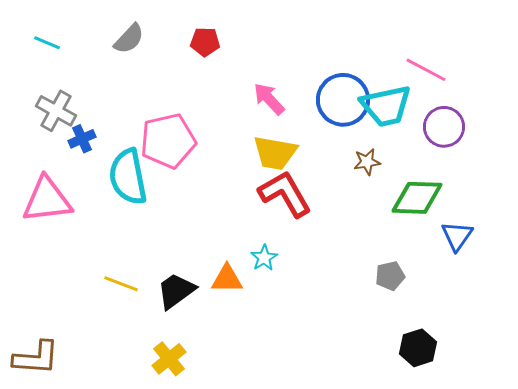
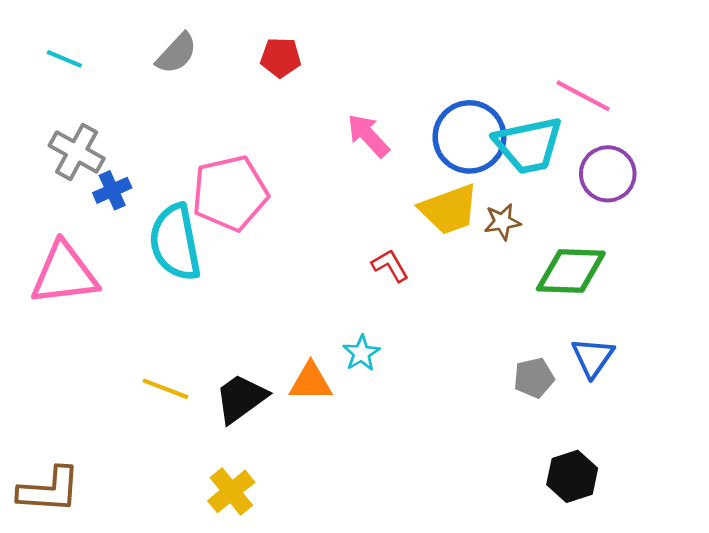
yellow trapezoid: (275, 153) -> (449, 209), moved, turned -30
red L-shape: (285, 194) -> (390, 266), size x0.5
blue triangle: (457, 236) -> (593, 357), moved

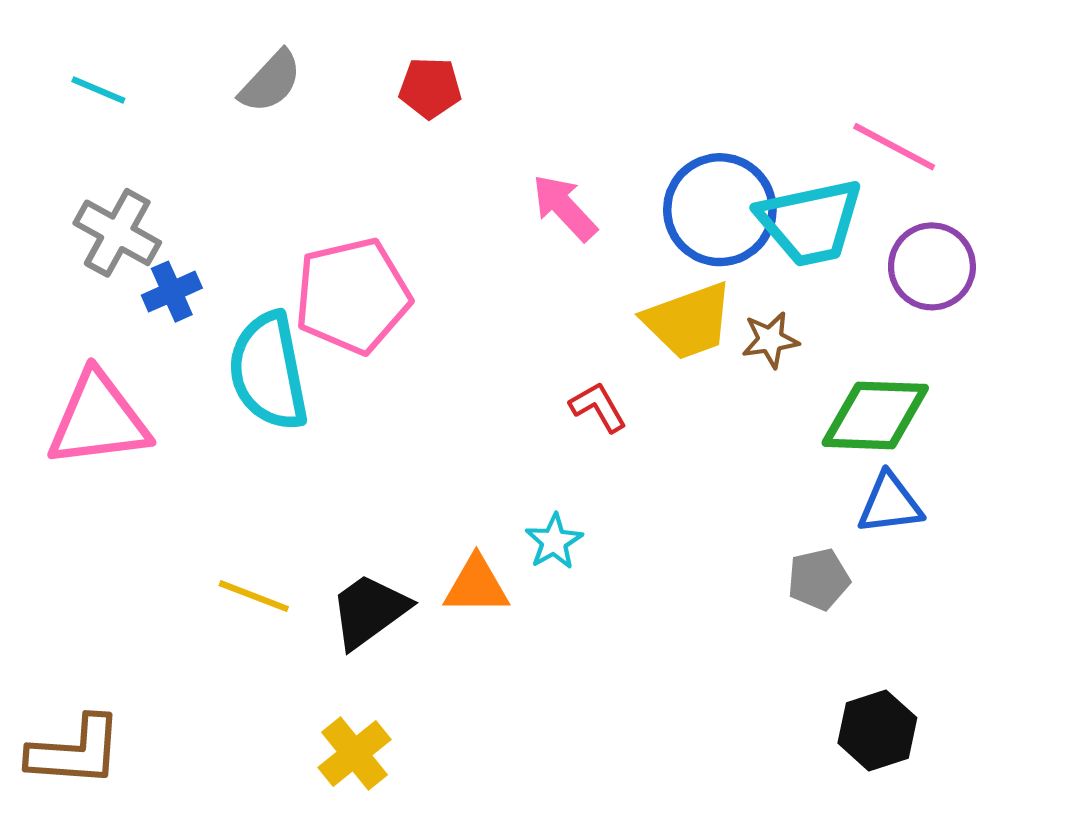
blue triangle: (593, 357) -> (890, 504), moved, turned 48

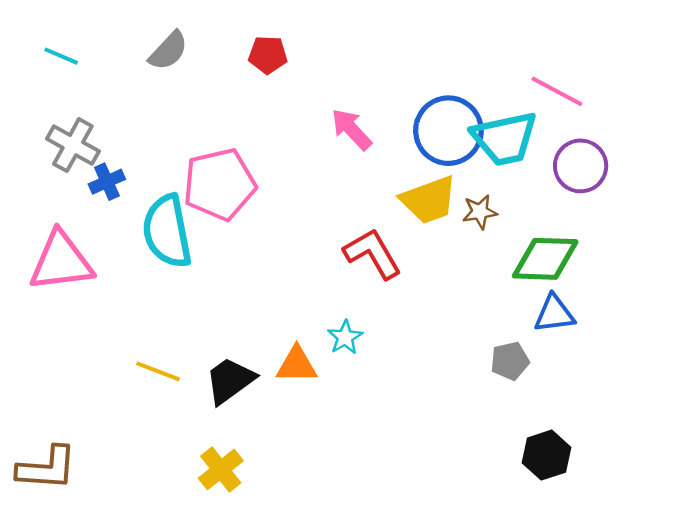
red L-shape: (598, 407) -> (373, 254), size x1.6

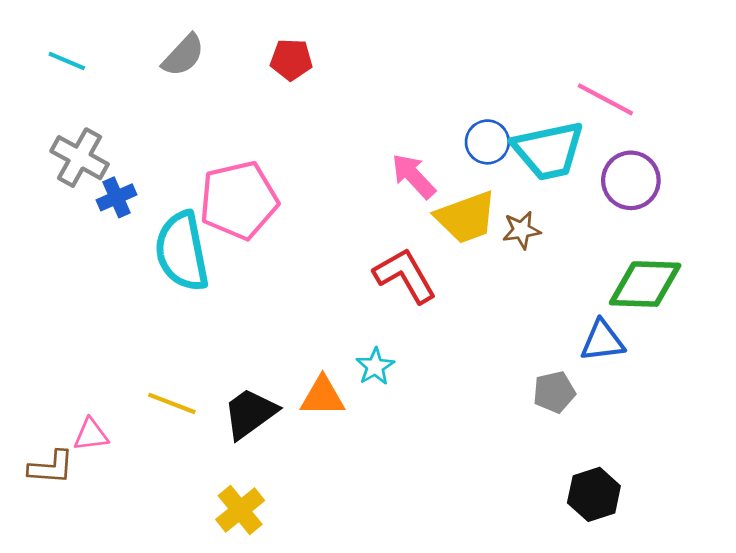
pink arrow: (352, 129) -> (413, 176), moved
blue circle: (448, 131) -> (487, 142), size x0.6
green diamond: (545, 259) -> (645, 284), moved
pink triangle: (61, 261) -> (91, 435), moved, size x0.5
brown L-shape: (47, 468) -> (51, 467), moved, size x0.7

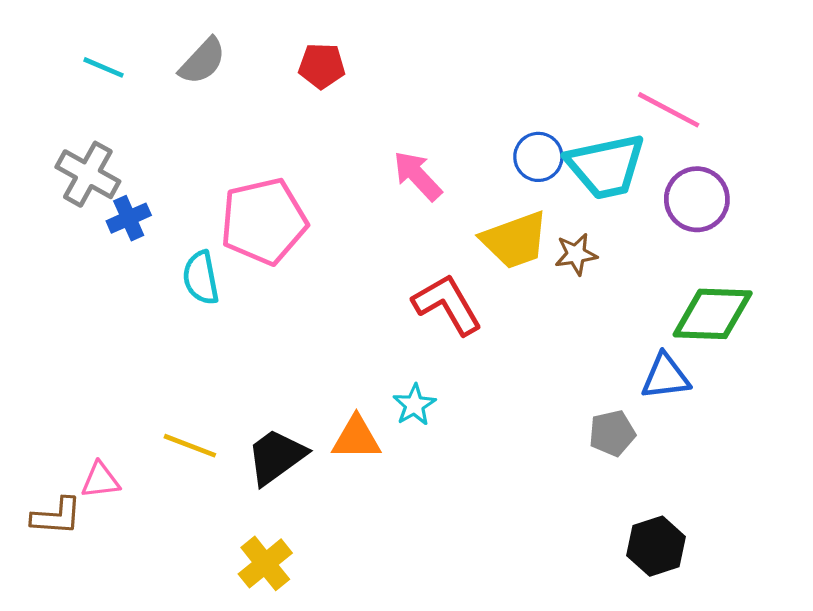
cyan line: (67, 61) -> (104, 67), moved
pink arrow: (413, 176) -> (417, 176), moved
cyan semicircle: (182, 251) -> (201, 278), size x0.6

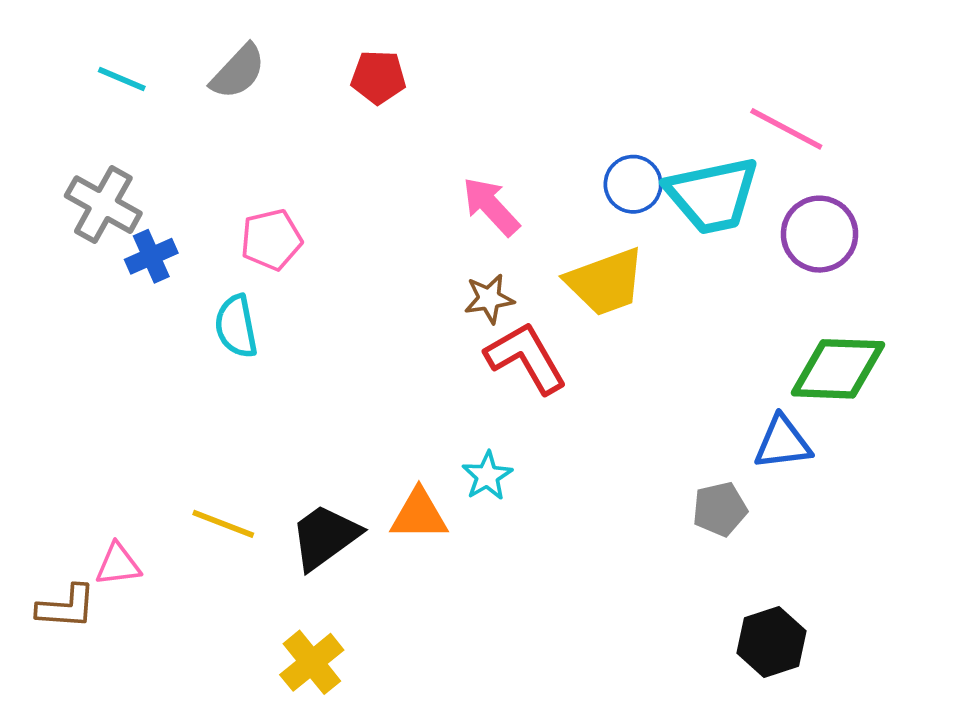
pink pentagon: (264, 221) -> (271, 240), moved, size x0.6
brown star: (576, 254) -> (489, 299), moved

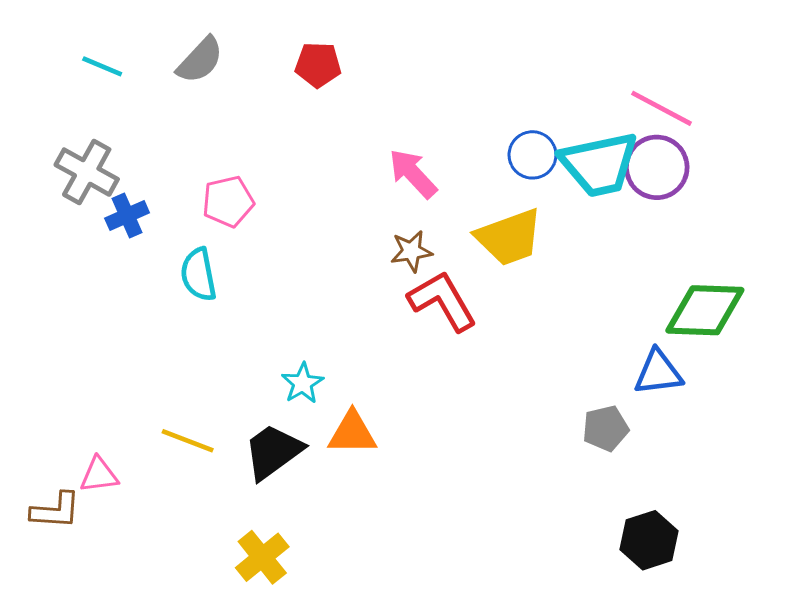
purple circle: (819, 234) -> (657, 167), moved
cyan star: (487, 476) -> (303, 383), moved

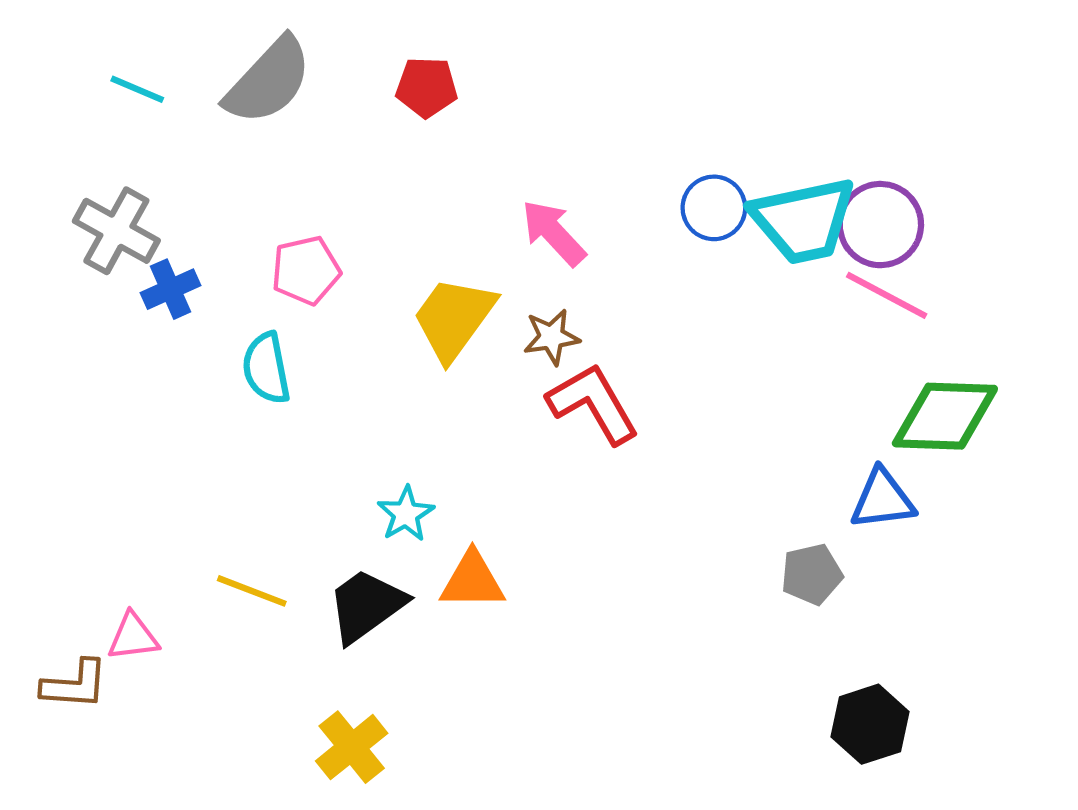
gray semicircle: (200, 60) -> (268, 81), size x1.4
pink line: (661, 108) -> (887, 295), moved
yellow trapezoid: (509, 237) -> (454, 318), moved, turned 146

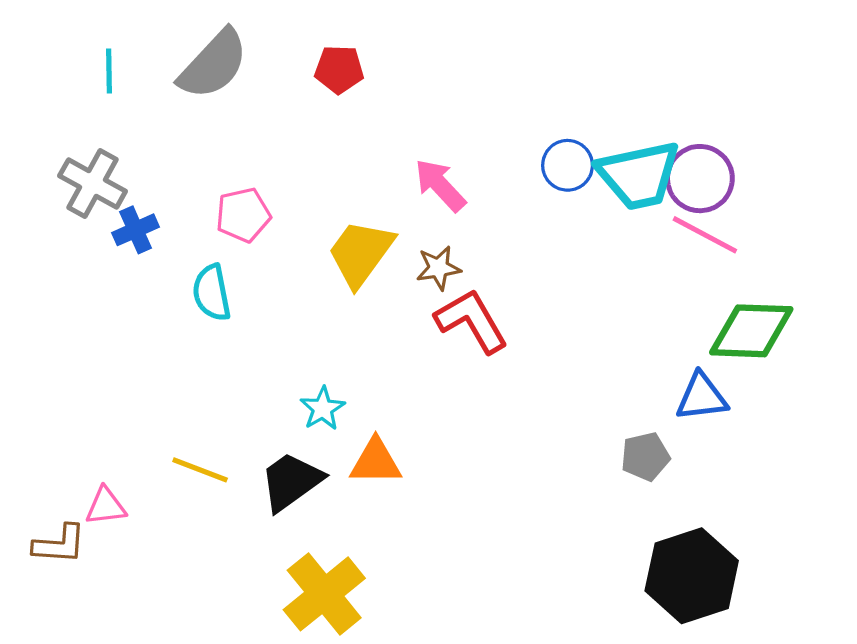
cyan line: (137, 89) -> (109, 71), turned 66
black hexagon: (870, 724) -> (692, 576), size x1.5
yellow cross: (352, 747) -> (324, 594), moved, size x1.4

